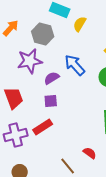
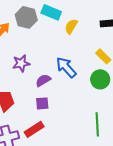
gray hexagon: (43, 34) -> (26, 17), moved
purple star: (30, 61) -> (21, 63), size x0.7

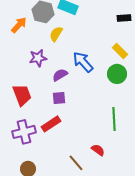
yellow semicircle: (71, 26) -> (56, 34), moved

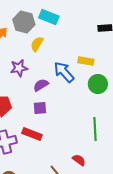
yellow rectangle: (120, 51) -> (86, 61), moved, turned -35
red rectangle: (51, 124) -> (32, 134), turned 54

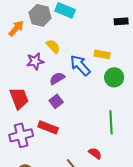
yellow semicircle: (37, 44) -> (53, 46), moved, turned 105
purple square: (40, 108) -> (56, 101), turned -32

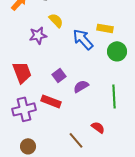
purple semicircle: (57, 78) -> (81, 86), moved

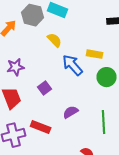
yellow semicircle: (56, 20) -> (55, 40), moved
purple star: (38, 35) -> (16, 67), moved
purple square: (59, 75) -> (45, 88), moved

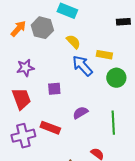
gray hexagon: (33, 15) -> (42, 28), moved
yellow semicircle: (55, 40) -> (73, 42), moved
purple square: (45, 88) -> (54, 89), turned 32

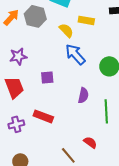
yellow rectangle: (104, 55) -> (86, 20), moved
purple semicircle: (80, 113) -> (83, 95), moved, turned 133
purple cross: (23, 136) -> (16, 124), size x0.7

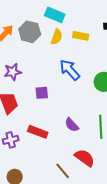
yellow semicircle: (66, 30) -> (57, 37), moved, turned 63
purple semicircle: (83, 95) -> (72, 125), moved, turned 126
red semicircle: (90, 142) -> (85, 158), size x1.5

